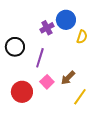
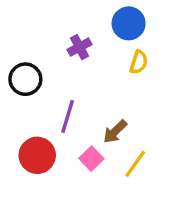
blue circle: (66, 20) -> (129, 23), moved
purple line: (40, 58) -> (68, 116), moved
pink square: (47, 82) -> (91, 159), moved

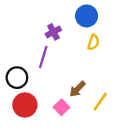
black circle: (25, 79) -> (17, 78), moved
purple line: (68, 116) -> (43, 57), moved
yellow line: (135, 164) -> (100, 102), moved

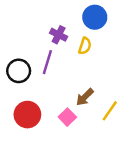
purple cross: (53, 32) -> (59, 35), turned -35
yellow semicircle: (93, 42) -> (85, 46), moved
black circle: (17, 78) -> (19, 71), moved

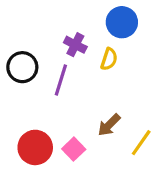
black circle: (19, 71) -> (22, 67), moved
pink square: (67, 117) -> (74, 149), moved

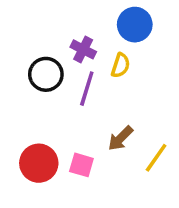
black circle: (22, 67) -> (46, 74), moved
purple line: (61, 80) -> (87, 89), moved
pink square: (74, 149) -> (81, 165), turned -30

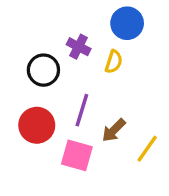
purple line: (87, 89) -> (82, 110), moved
red circle: (39, 163) -> (37, 125), moved
pink square: (81, 165) -> (77, 155), size x1.4

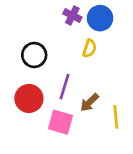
purple cross: (79, 47) -> (72, 15), moved
yellow line: (147, 149) -> (116, 117), turned -40

